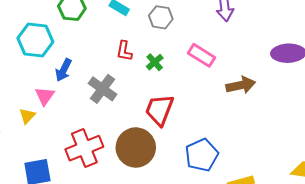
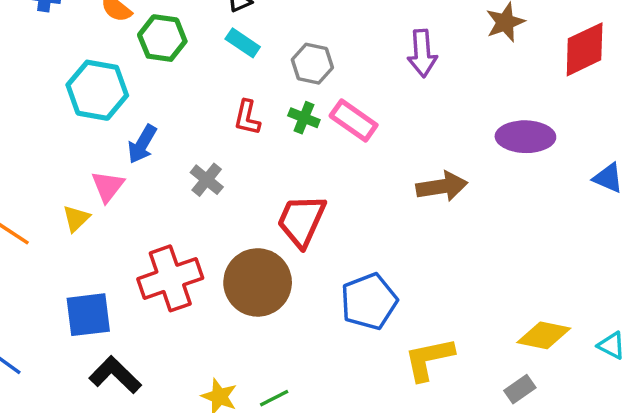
pink rectangle: (201, 55) -> (354, 120), moved
green cross: (155, 62) -> (304, 118), moved, turned -30
gray cross: (103, 89) -> (207, 180), size x0.7

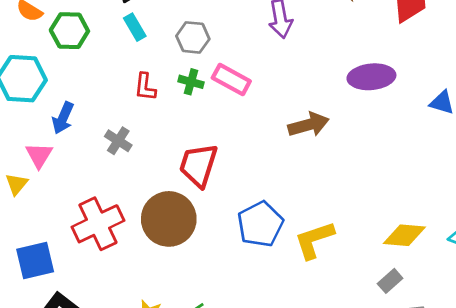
cyan rectangle: (243, 43) -> (135, 27), turned 32
yellow L-shape: (429, 359) -> (314, 240), moved

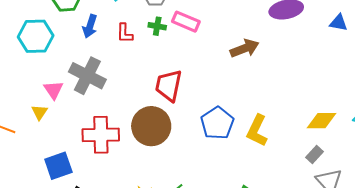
blue arrow: (63, 118) -> (90, 26), moved
gray cross: (118, 141) -> (87, 76), moved, size x1.8
red cross: (98, 224) -> (101, 135), turned 30
yellow L-shape: (314, 240) -> (257, 131), turned -40

